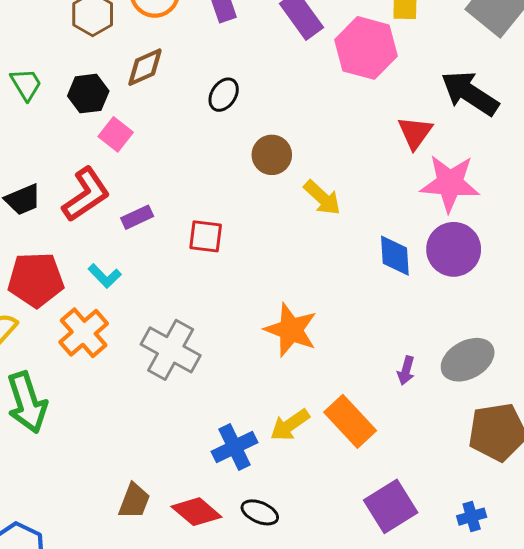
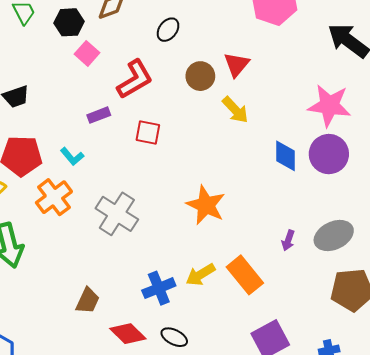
red triangle: (415, 133) -> (237, 65), moved
red L-shape: (86, 194) -> (135, 79), moved
brown trapezoid: (134, 501) -> (88, 301), moved

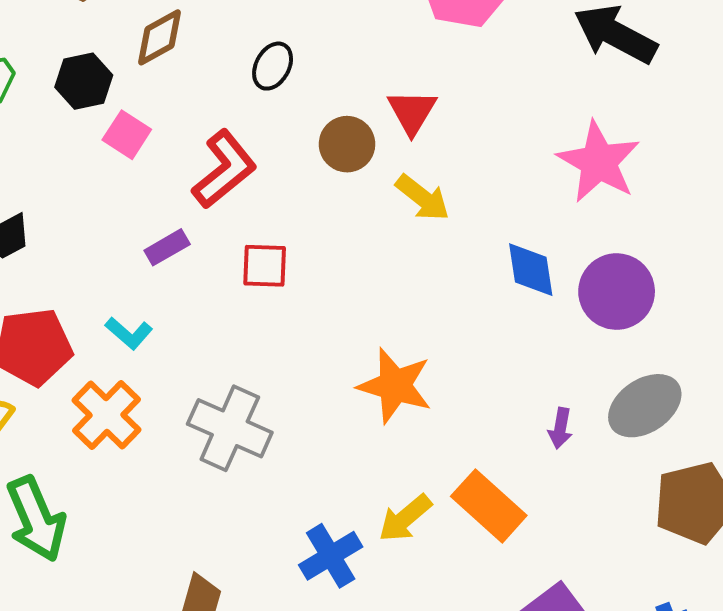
pink star: (329, 105) -> (599, 162), turned 30
purple circle: (329, 154) -> (617, 292), moved

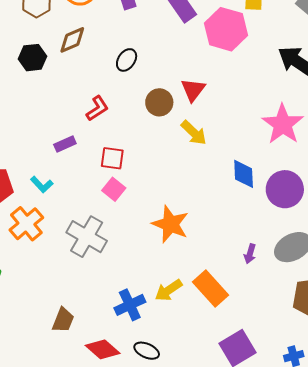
pink square: (127, 135) -> (114, 189), moved
red L-shape: (224, 169) -> (97, 108), size x0.7

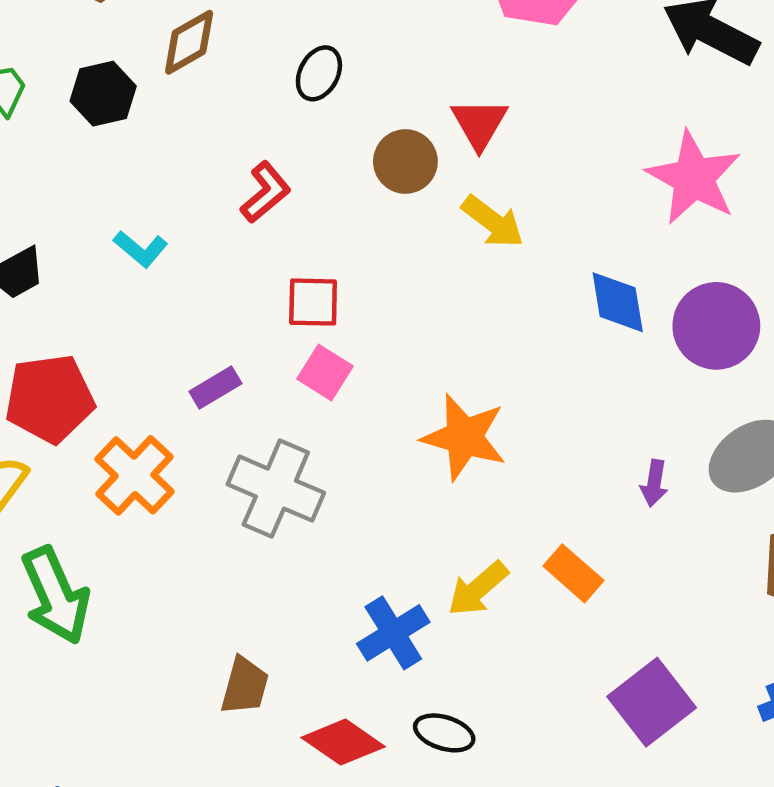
purple rectangle: (65, 144) -> (215, 388), moved
cyan L-shape: (42, 184) -> (141, 249), moved
orange rectangle: (211, 289) -> (573, 573), size x0.7

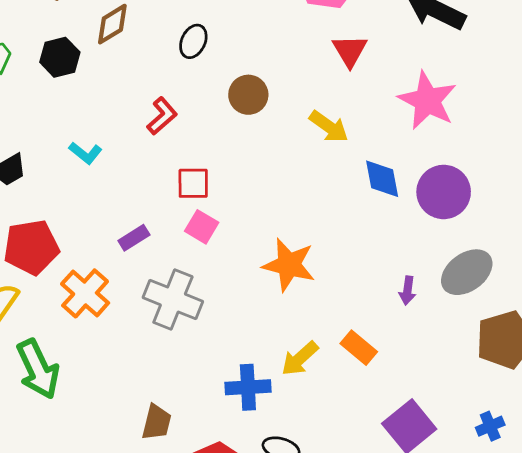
red triangle: (479, 123) -> (350, 51), moved
yellow arrow: (493, 222) -> (329, 127), moved
blue cross: (393, 633) -> (248, 387), turned 30

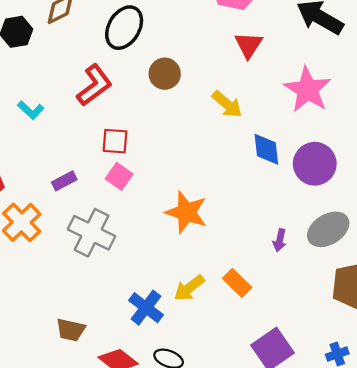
black ellipse: (193, 41) -> (124, 28), size x1.6
red L-shape: (162, 116) -> (94, 85), size x1.4
blue cross: (248, 387) -> (146, 308), turned 36
brown trapezoid: (157, 422) -> (71, 330), turned 84

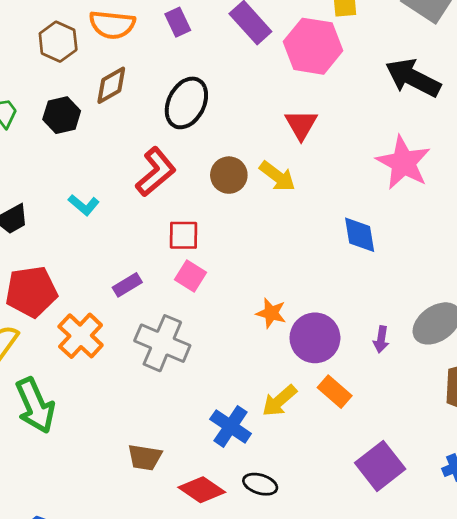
red triangle: (249, 45) -> (301, 125), moved
brown circle: (165, 74) -> (229, 175), moved
yellow arrow: (227, 104) -> (277, 176), moved
purple circle: (315, 164) -> (315, 338), moved
orange star: (186, 212) -> (271, 313), size x0.6

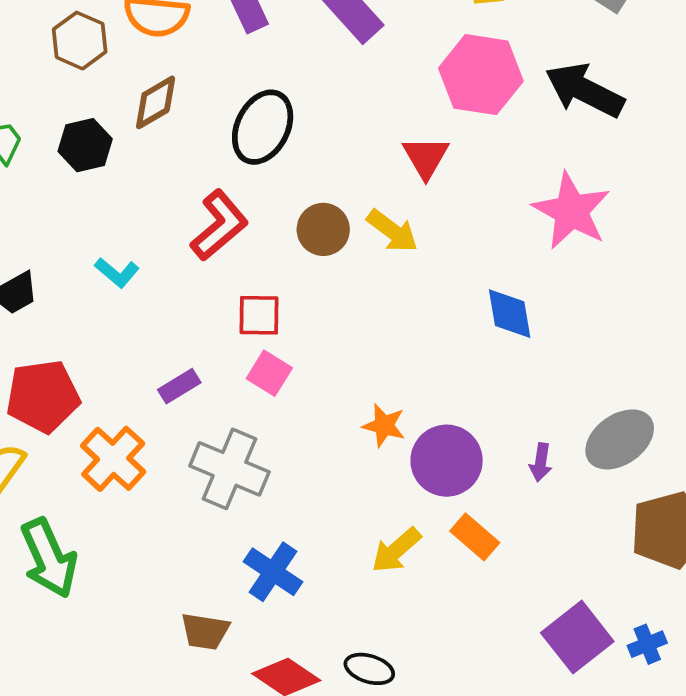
pink hexagon: (313, 46) -> (481, 75), moved
blue cross: (231, 426) -> (273, 572), moved
purple square: (380, 466) -> (577, 637), moved

